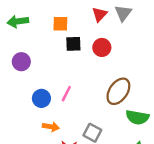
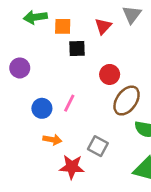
red triangle: (99, 14) -> (103, 26), moved
green arrow: (18, 21) -> (35, 17), moved
red circle: (102, 47) -> (110, 74), moved

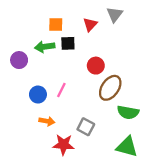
green arrow: (35, 17) -> (45, 47), moved

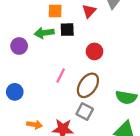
brown ellipse: (110, 88) -> (88, 85), moved
blue circle: (38, 95) -> (15, 92), moved
orange arrow: (47, 121) -> (34, 125), moved

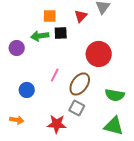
red circle: (95, 51) -> (99, 54), moved, size x1.6
blue circle: (15, 92) -> (27, 90), moved
orange arrow: (34, 125) -> (17, 120), moved

